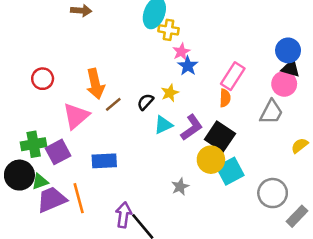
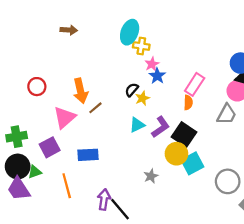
black semicircle: (145, 102) -> (132, 90), moved
green cross: (34, 144) -> (17, 137), moved
purple trapezoid: (52, 199) -> (19, 189), moved, turned -100

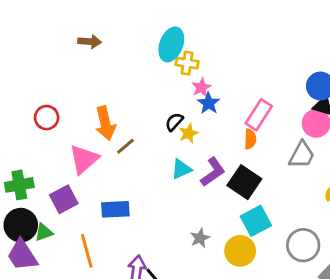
yellow circle: (176, 154) -> (240, 251), moved

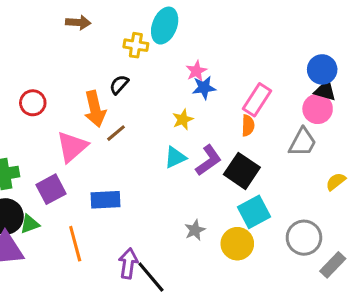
yellow cross: (187, 63) -> (136, 45), moved
blue star: (209, 103) -> (204, 88), turned 30
black semicircle: (174, 122) -> (119, 85), moved

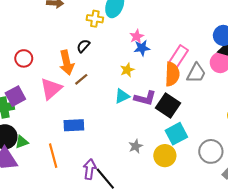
orange semicircle: (248, 126) -> (172, 74), size x1.6
gray trapezoid: (302, 142) -> (196, 73), moved
purple L-shape: (209, 160) -> (145, 98), turned 50
purple square: (51, 189) -> (15, 96), moved

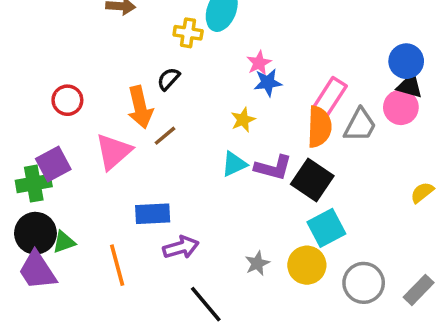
gray star: (136, 146) -> (257, 263), moved
gray circle: (211, 151) -> (364, 283), moved
purple arrow: (90, 169) -> (181, 247), moved, turned 66

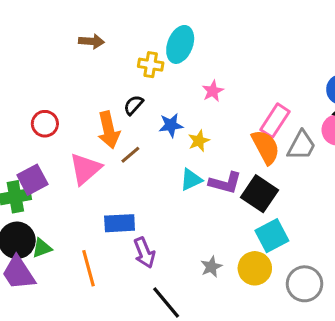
blue star: (268, 82) -> (171, 125), moved
orange semicircle: (319, 127) -> (266, 147), turned -30
purple arrow: (181, 247) -> (144, 253), turned 84

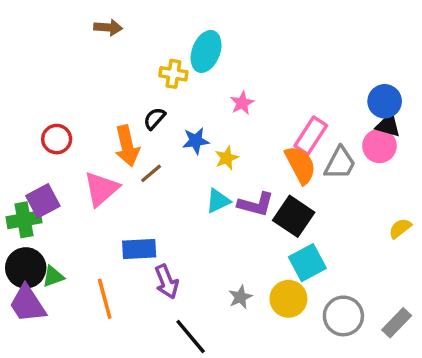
brown arrow: (92, 41) -> (108, 27), moved

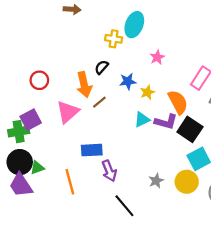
orange semicircle: (300, 165) -> (178, 102), moved

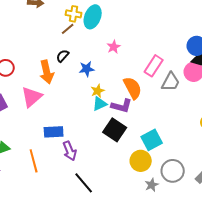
yellow cross: (114, 39) -> (74, 14), moved
yellow star: (147, 92) -> (98, 91), moved
brown line: (99, 102) -> (68, 29), moved
black square: (190, 129) -> (115, 130), moved
gray star: (156, 181) -> (152, 185), moved

